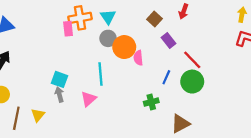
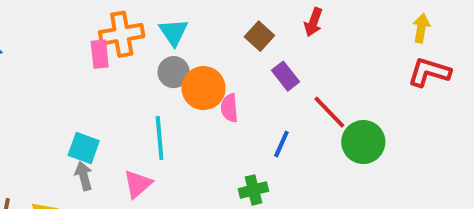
green circle: (192, 82) -> (363, 142), moved

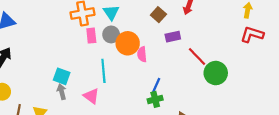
pink rectangle: (100, 54) -> (91, 36), moved
purple rectangle: (285, 76) -> (173, 37), turned -64
blue line: (281, 144) -> (156, 85), moved
pink triangle: (138, 184) -> (91, 96), turned -42

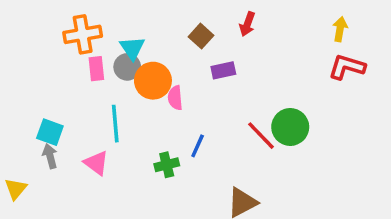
cyan triangle: (111, 12) -> (132, 48), moved
red line: (197, 56) -> (261, 136), moved
green cross: (155, 99) -> (167, 165), moved

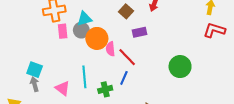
cyan triangle: (132, 48) -> (84, 19), turned 49
cyan line: (115, 124) -> (84, 77), moved
red line: (261, 136) -> (127, 57), moved

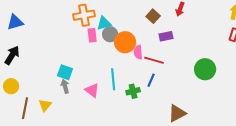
cyan triangle: (84, 19) -> (104, 23), moved
red line: (127, 57) -> (154, 60), turned -30

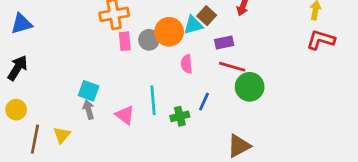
cyan triangle: (104, 23) -> (193, 25), moved
orange circle: (125, 42) -> (169, 32), moved
red line: (154, 60) -> (232, 67), moved
green circle: (205, 69) -> (250, 87), moved

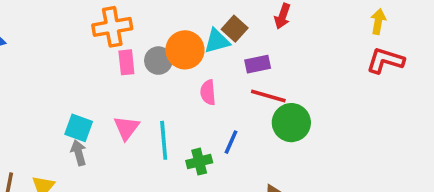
pink triangle: (125, 115) -> (126, 128), moved, turned 30

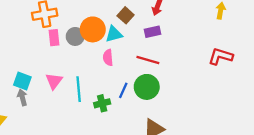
cyan triangle: (217, 41) -> (114, 34), moved
red L-shape: (385, 61) -> (221, 56), moved
purple rectangle: (258, 64) -> (153, 32), moved
green circle: (291, 123) -> (147, 87), moved

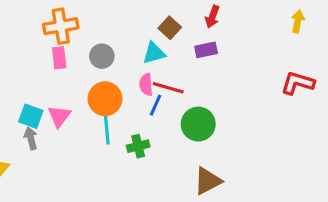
orange circle: (93, 29) -> (105, 99), moved
pink rectangle: (54, 38) -> (59, 58), moved
red line: (148, 60) -> (168, 88), moved
pink triangle: (54, 81) -> (59, 116), moved
blue line: (123, 90) -> (156, 105), moved

